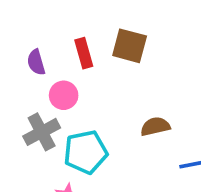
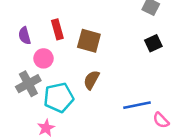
brown square: (130, 46) -> (89, 41), moved
brown semicircle: (155, 126) -> (91, 80), moved, turned -48

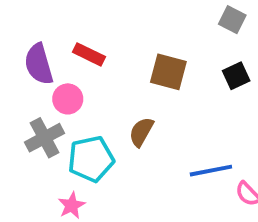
red rectangle: (57, 29) -> (89, 54), turned -48
purple semicircle: (25, 36) -> (39, 64), size x1.5
brown square: (89, 41) -> (168, 72), moved

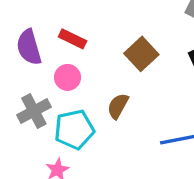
brown square: (168, 72) -> (141, 54), turned 32
pink circle: (68, 99) -> (67, 77), moved

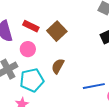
brown square: (141, 54) -> (57, 31), moved

